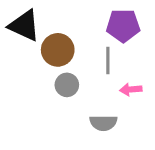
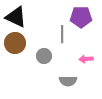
brown circle: (58, 50) -> (15, 43), moved
gray line: (108, 61) -> (62, 34), moved

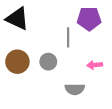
brown circle: (15, 43) -> (17, 62), moved

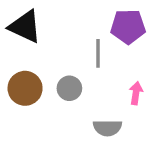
pink arrow: (95, 65) -> (136, 93), turned 104

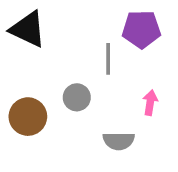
brown circle: (25, 88) -> (28, 117), moved

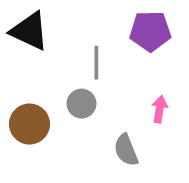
gray line: (108, 59) -> (96, 63), moved
gray semicircle: (119, 141) -> (126, 150), turned 68

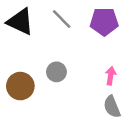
gray line: (96, 63) -> (62, 19), moved, turned -45
gray semicircle: (126, 150) -> (112, 107), moved

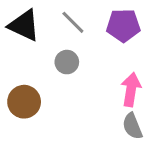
gray circle: (56, 72) -> (67, 62), moved
pink arrow: (111, 76) -> (131, 89), size x1.5

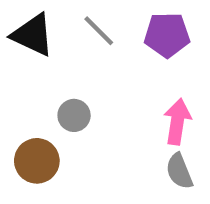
gray circle: (67, 62) -> (74, 115), moved
brown circle: (24, 102) -> (37, 161), moved

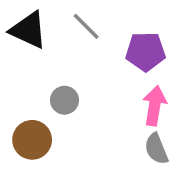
purple pentagon: (167, 35) -> (146, 52), moved

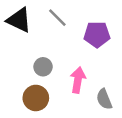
pink arrow: (155, 106) -> (78, 80), moved
brown circle: (32, 140) -> (36, 98), moved

